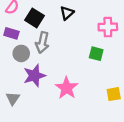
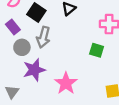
purple rectangle: (11, 33) -> (13, 27), turned 32

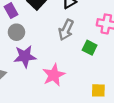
gray arrow: (43, 37) -> (66, 30), moved

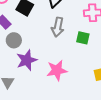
pink star: (54, 75) -> (57, 70), turned 30

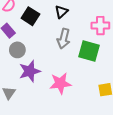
green square: (83, 38) -> (89, 51), size x1.5

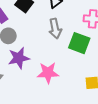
gray arrow: (64, 39) -> (55, 29), turned -30

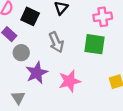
gray arrow: (55, 29) -> (56, 42), moved

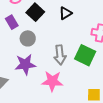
gray arrow: (56, 42) -> (60, 55), moved
gray circle: (21, 53) -> (28, 38), moved

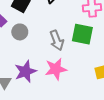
purple star: (25, 64) -> (25, 71), moved

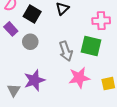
pink star: (56, 69) -> (79, 78), moved

